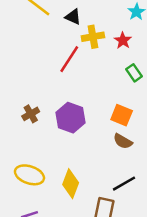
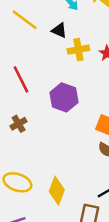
red line: (69, 59) -> (21, 79), moved, turned -60
purple hexagon: (71, 118) -> (64, 97), moved

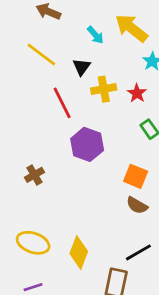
black triangle: (59, 30) -> (82, 67), turned 42
red line: (21, 79) -> (62, 103), moved

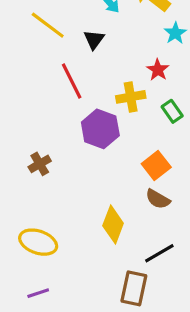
yellow cross: (104, 89) -> (131, 97), moved
orange square: (136, 176) -> (156, 166), turned 30
yellow diamond: (79, 252) -> (113, 225), moved

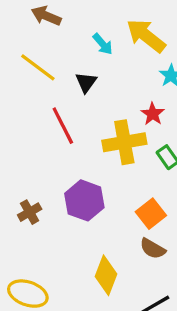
yellow cross: (131, 97) -> (124, 142), size x1.4
purple hexagon: (100, 129) -> (84, 200), moved

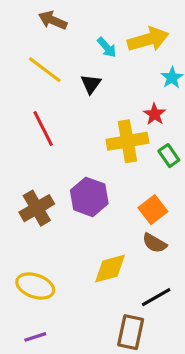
yellow arrow: (146, 36) -> (148, 39), turned 126
red line: (63, 126) -> (43, 129), moved
brown cross: (30, 212) -> (37, 208), size x1.5
yellow diamond: (106, 275) -> (110, 269), turned 54

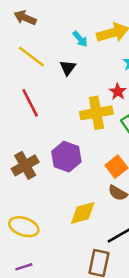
brown arrow: (53, 20) -> (25, 18), moved

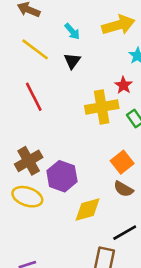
cyan arrow: (80, 39) -> (72, 31), moved
purple hexagon: (66, 157) -> (62, 176), moved
yellow ellipse: (24, 227) -> (27, 197), moved

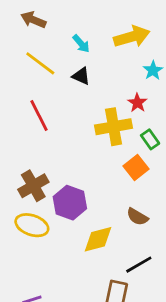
black triangle: (72, 61) -> (81, 76), turned -42
orange square: (122, 162) -> (136, 167), moved

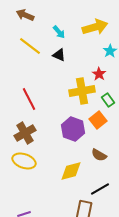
red line: (39, 115) -> (29, 99), moved
purple hexagon: (70, 203) -> (73, 129), moved

